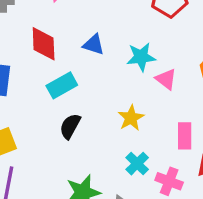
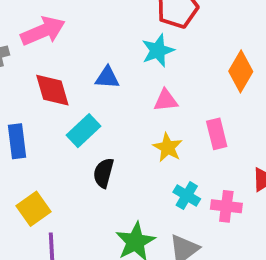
cyan star: (141, 57) -> (158, 51), moved
pink triangle: (166, 79) -> (166, 100), moved, turned -30
pink rectangle: (185, 136) -> (217, 134), moved

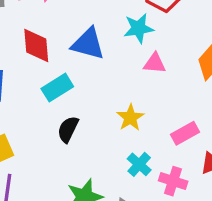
blue triangle: (107, 78) -> (88, 44), size x1.5
pink triangle: (166, 100) -> (155, 63), moved
pink rectangle: (217, 134) -> (185, 133), moved, turned 64

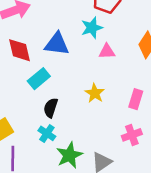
pink rectangle: (185, 133) -> (136, 99), turned -36
cyan cross: (139, 164) -> (47, 133), moved
pink cross: (173, 181) -> (132, 135), turned -30

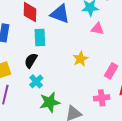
cyan rectangle: (39, 79) -> (40, 38), turned -66
black semicircle: (51, 108) -> (31, 61), moved

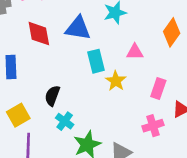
pink triangle: (97, 29) -> (135, 52), moved
cyan rectangle: (40, 38) -> (96, 61), moved

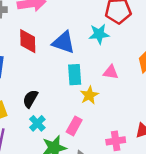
pink rectangle: (158, 88) -> (74, 126), moved

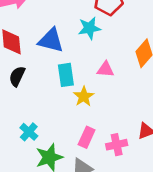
black semicircle: (30, 99) -> (17, 76), moved
pink rectangle: (74, 126) -> (87, 137), moved

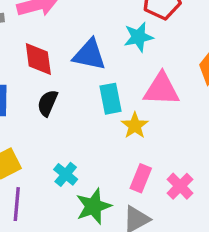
pink triangle: (105, 69) -> (161, 89), size x1.6
pink cross: (117, 145) -> (180, 186), turned -30

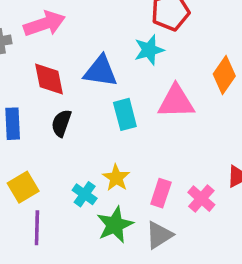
yellow star: (135, 126) -> (116, 178), moved

